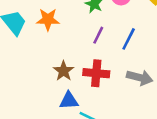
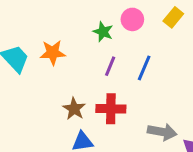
gray arrow: (140, 78) -> (162, 132), moved

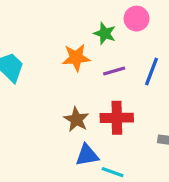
orange star: (53, 53) -> (76, 58), moved
purple line: (110, 66) -> (114, 71), turned 54

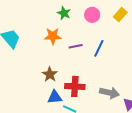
green star: (105, 33) -> (64, 13), moved
red cross: (117, 118) -> (75, 86), moved

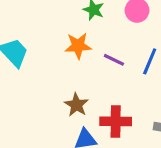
purple line: (76, 46) -> (114, 60), turned 40

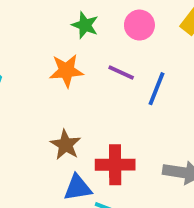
purple line: (114, 60) -> (121, 72), moved

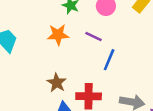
blue line: (157, 89) -> (109, 60), moved

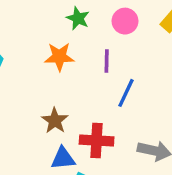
purple line: (93, 36) -> (107, 61), turned 63

